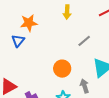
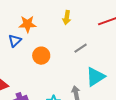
orange circle: (62, 69) -> (41, 56), moved

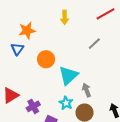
gray line: (81, 48) -> (94, 44), moved
cyan triangle: (95, 77) -> (68, 75), moved

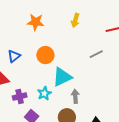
blue triangle: (17, 49) -> (14, 56), moved
cyan star: (66, 103) -> (44, 93), moved

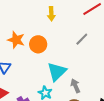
orange star: (36, 22) -> (16, 40), moved, turned 30
orange circle: (45, 55) -> (38, 44), moved

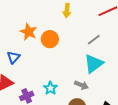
cyan triangle: (57, 72) -> (94, 64), moved
gray arrow: (75, 86) -> (81, 85), turned 128

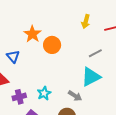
yellow arrow: (67, 11) -> (86, 22), moved
blue triangle: (13, 57) -> (13, 57), turned -32

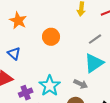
orange star: (32, 34) -> (18, 21), moved
cyan star: (44, 93) -> (50, 86), size x1.5

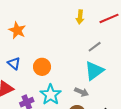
orange circle: (51, 37) -> (42, 67), moved

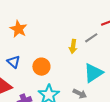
yellow arrow: (80, 17) -> (73, 46), moved
gray line: (95, 47) -> (91, 38), moved

